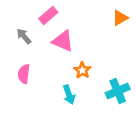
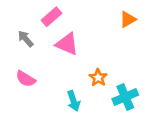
orange star: (82, 70) -> (98, 78), moved
pink semicircle: (24, 74) -> (26, 79), turned -66

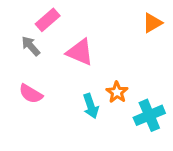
pink rectangle: (51, 17) -> (48, 20), moved
cyan arrow: (73, 101) -> (91, 106), moved

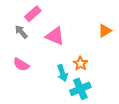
orange triangle: (152, 23) -> (105, 31), moved
cyan cross: (149, 115) -> (80, 89), moved

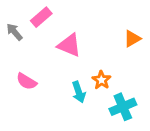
gray arrow: (21, 32) -> (14, 32), moved
cyan cross: (80, 89) -> (123, 107), moved

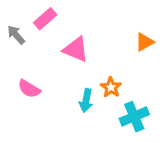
cyan arrow: (79, 92) -> (86, 100), turned 30

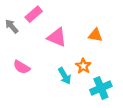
orange triangle: (144, 42) -> (95, 35), moved, turned 40
cyan arrow: (86, 100) -> (65, 76), turned -42

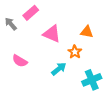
orange star: (83, 66) -> (75, 52), moved
cyan arrow: (65, 76) -> (59, 69), turned -98

